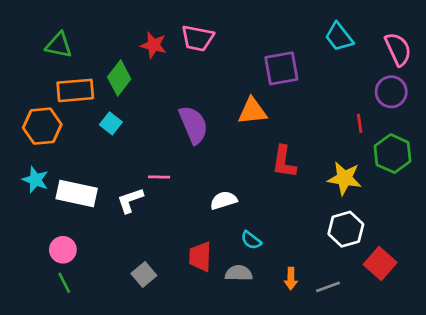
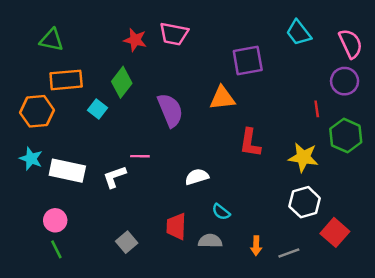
green diamond: (119, 78) -> (122, 82), moved

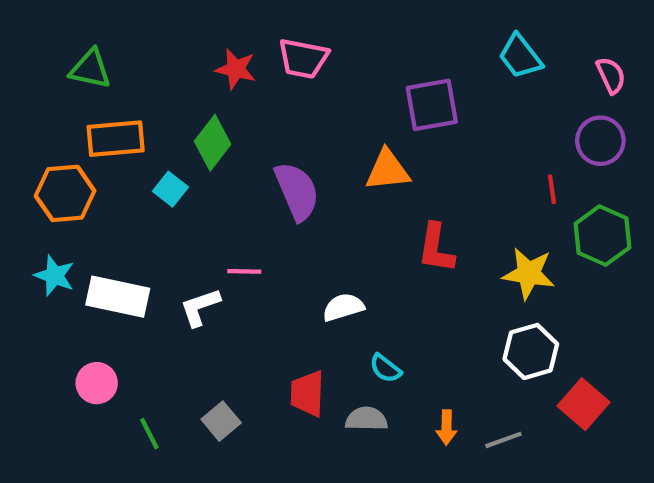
pink semicircle: (351, 44) -> (611, 75), size x0.7
green line: (56, 249) -> (149, 434), moved

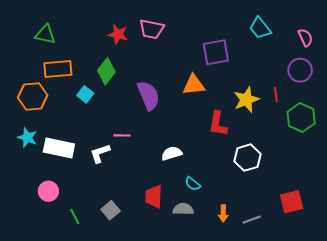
yellow star: (529, 273) -> (246, 100), moved, turned -30
white hexagon: (531, 351) -> (247, 158), moved
red square: (584, 404) -> (292, 202), turned 35

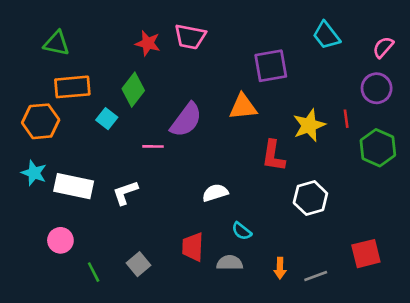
pink semicircle: (305, 37) -> (383, 47), turned -114
purple semicircle: (148, 95) -> (186, 120), turned 60
pink line: (122, 135) -> (153, 146), moved

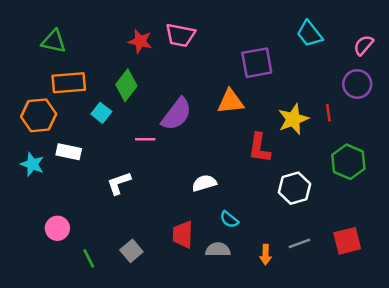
green hexagon: (378, 148) -> (348, 162), moved
white rectangle: (74, 186) -> (69, 152), moved, size x0.7
gray line: (316, 276) -> (300, 243), moved

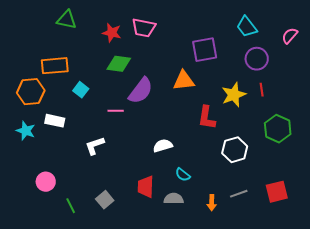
green triangle: (54, 41) -> (67, 20), moved
purple circle: (357, 84) -> (257, 59), moved
green diamond: (126, 85) -> (119, 64), moved, turned 60

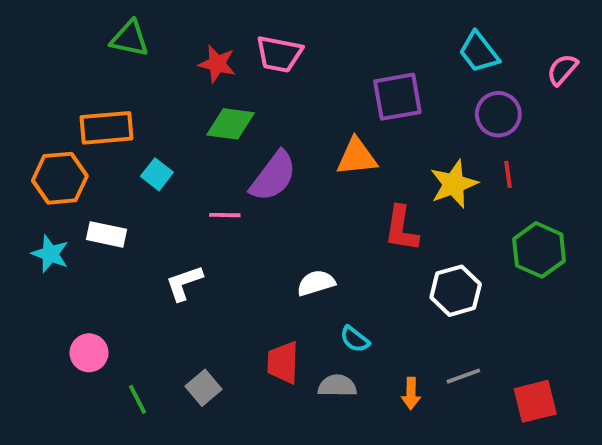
red square: (277, 192) -> (535, 401), moved

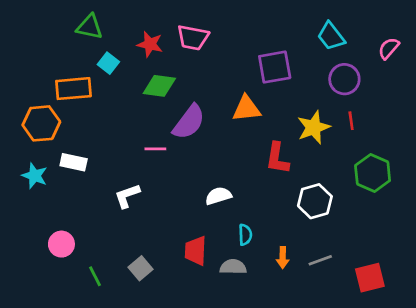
cyan square: (157, 174) -> (108, 63), moved
cyan semicircle: (355, 339) -> (245, 235), turned -130
orange arrow: (411, 394) -> (283, 257), moved

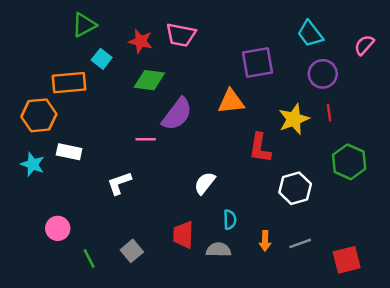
green triangle: (90, 27) -> (84, 25), turned -40
white semicircle: (218, 196) -> (205, 183), turned -35

